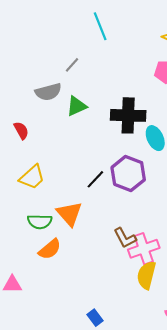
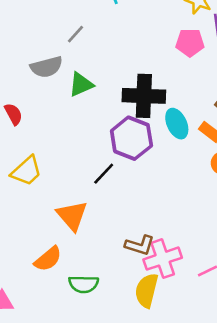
purple hexagon: (128, 174) -> (131, 138), moved
green semicircle: (40, 222) -> (84, 284), moved
brown L-shape: (125, 238) -> (140, 245), turned -45
yellow semicircle: (146, 275) -> (147, 290), moved

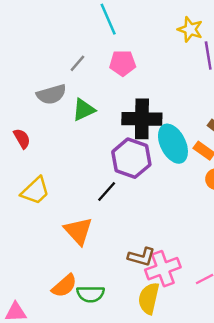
pink pentagon: (190, 43) -> (123, 63), moved
cyan ellipse: (177, 124) -> (173, 144), size x1.4
orange semicircle: (48, 259) -> (64, 286), moved

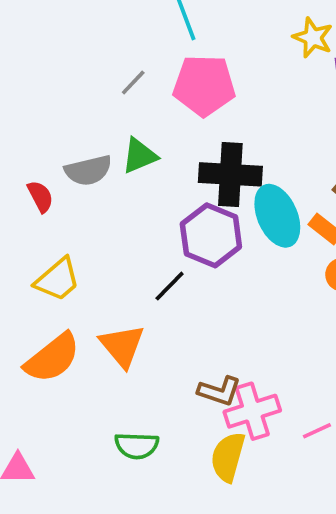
pink pentagon: (123, 63) -> (204, 85), size x1.5
gray semicircle: (51, 94) -> (88, 170), moved
orange semicircle: (64, 286) -> (52, 358), moved, size x1.4

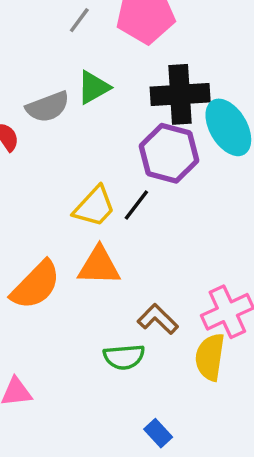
yellow trapezoid: (58, 280) -> (94, 207), moved
orange triangle: (122, 346) -> (99, 266), turned -42
brown L-shape: (219, 391) -> (158, 319), moved, turned -147

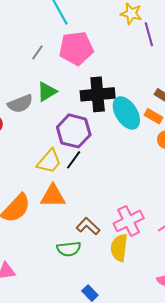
purple hexagon: (169, 153) -> (74, 131), moved

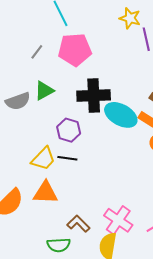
cyan ellipse: (126, 113) -> (121, 115), turned -32
purple hexagon: (74, 131) -> (69, 130), size x0.7
black line: (74, 160) -> (67, 158), turned 60
pink cross: (129, 221) -> (118, 220), turned -32

